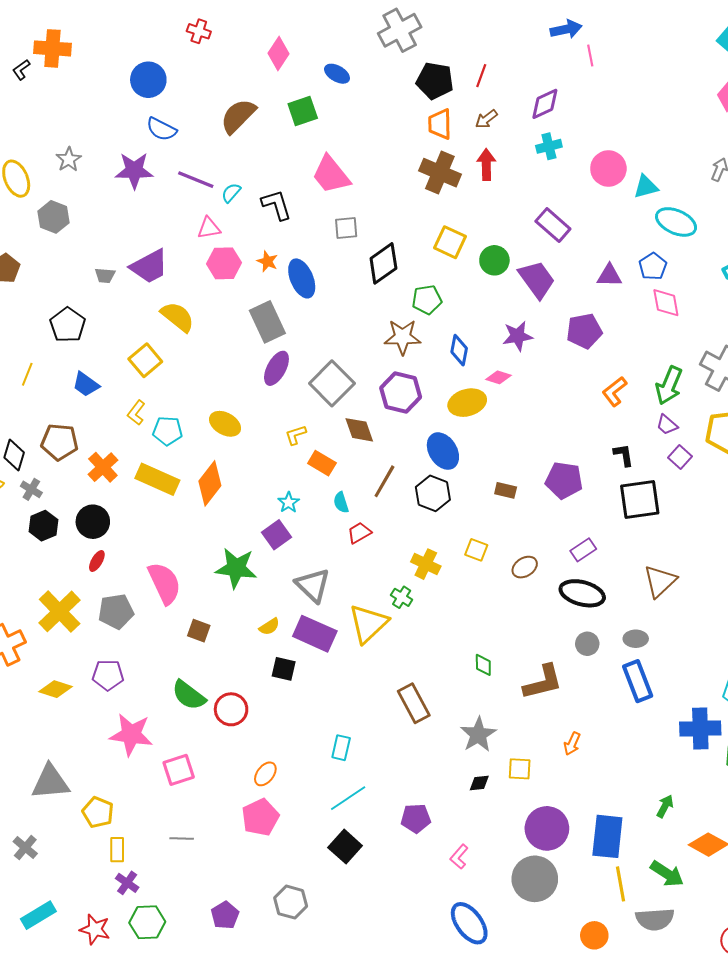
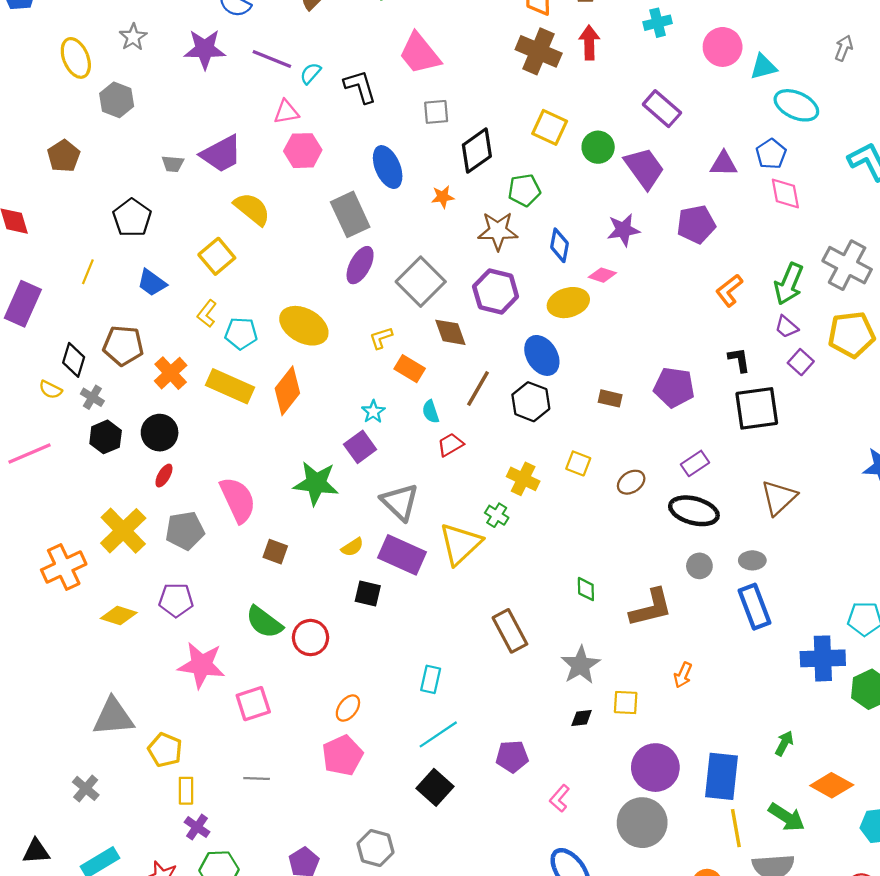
orange star: (267, 261) -> (443, 197), moved, turned -30
yellow ellipse: (225, 424) -> (304, 326), size x1.4

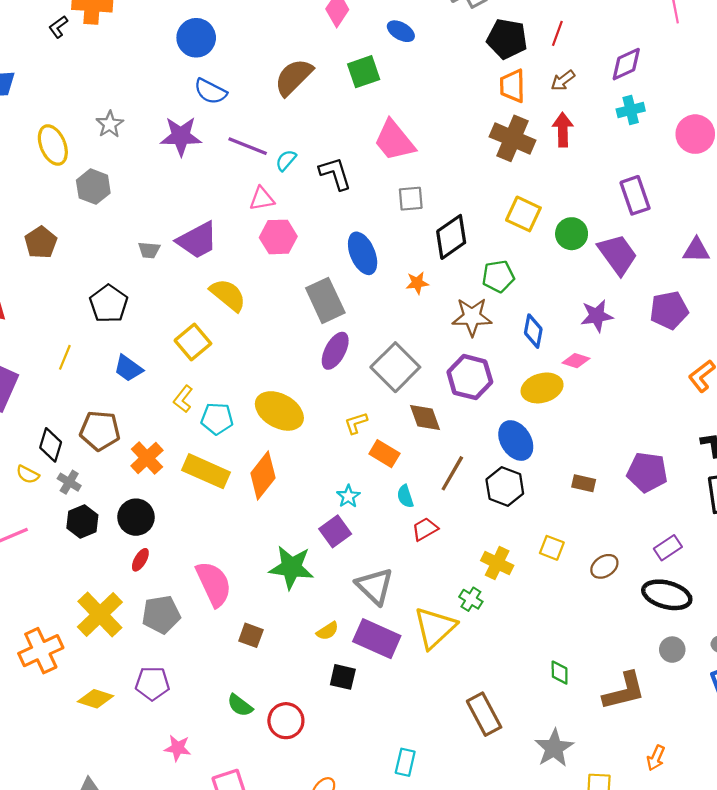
purple rectangle: (662, 109) -> (635, 195), turned 30
green semicircle: (264, 622) -> (240, 705), size x0.7
pink star: (201, 665) -> (178, 748), size x0.6

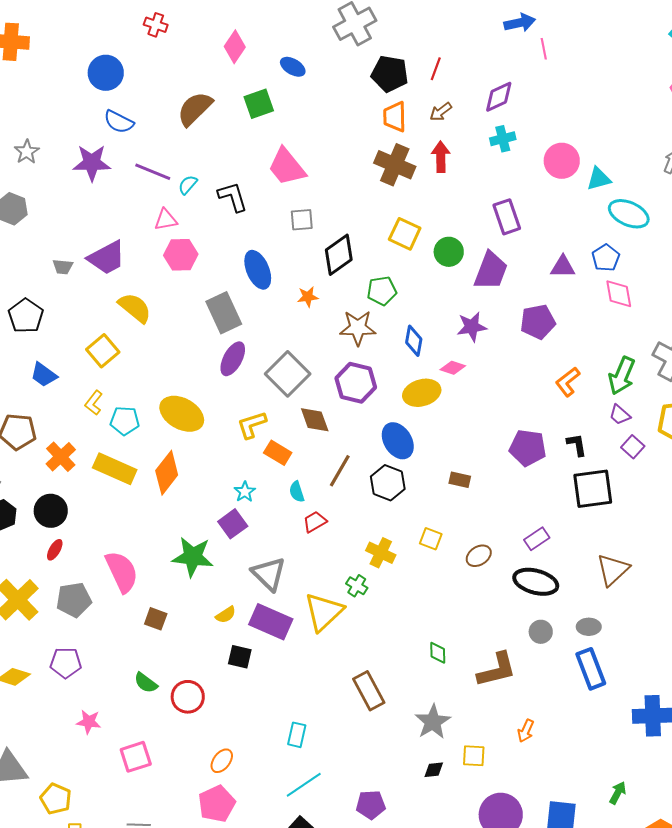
purple trapezoid: (618, 254) -> (491, 271), turned 57
yellow L-shape: (356, 423) -> (252, 425), size x1.4
purple pentagon: (647, 472) -> (528, 448), moved

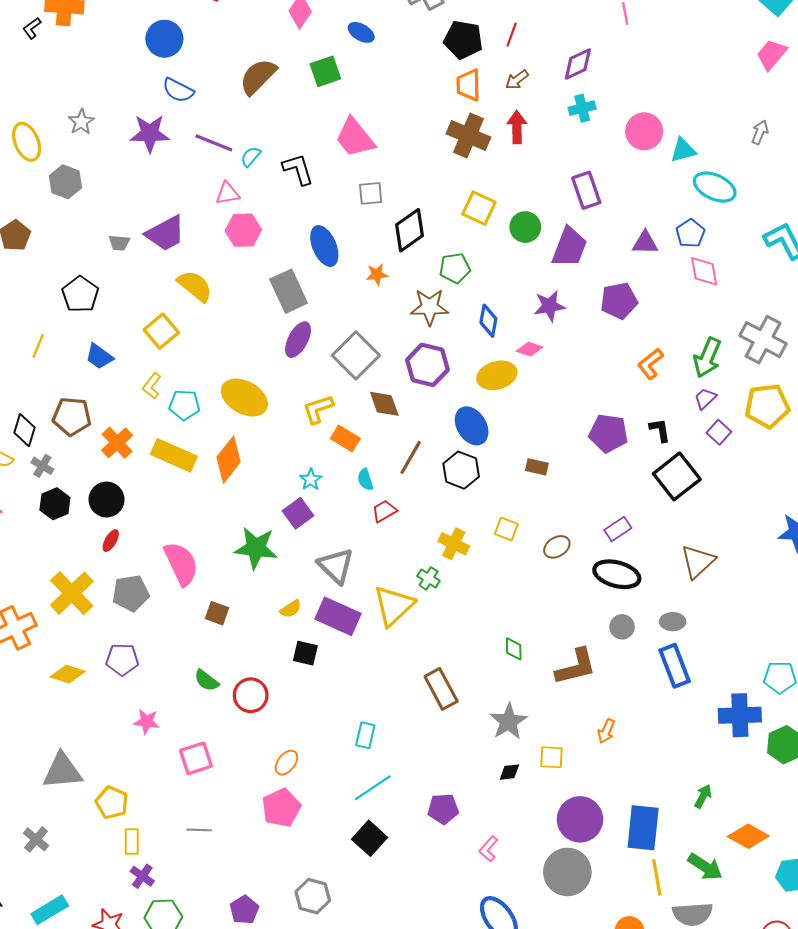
purple trapezoid: (620, 415) -> (705, 399), turned 95
black square: (593, 489) -> (677, 476), turned -30

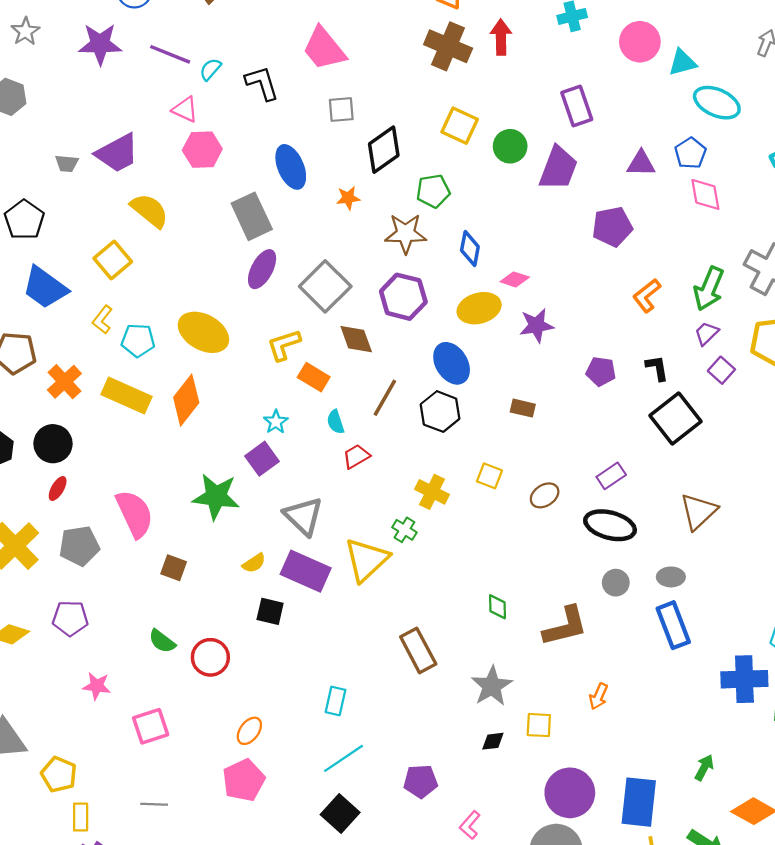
pink triangle: (228, 193) -> (185, 109), turned 35
purple star: (549, 306) -> (537, 325), moved
blue trapezoid: (99, 356) -> (45, 288), size x1.5
purple pentagon: (608, 433) -> (601, 371), size x0.7

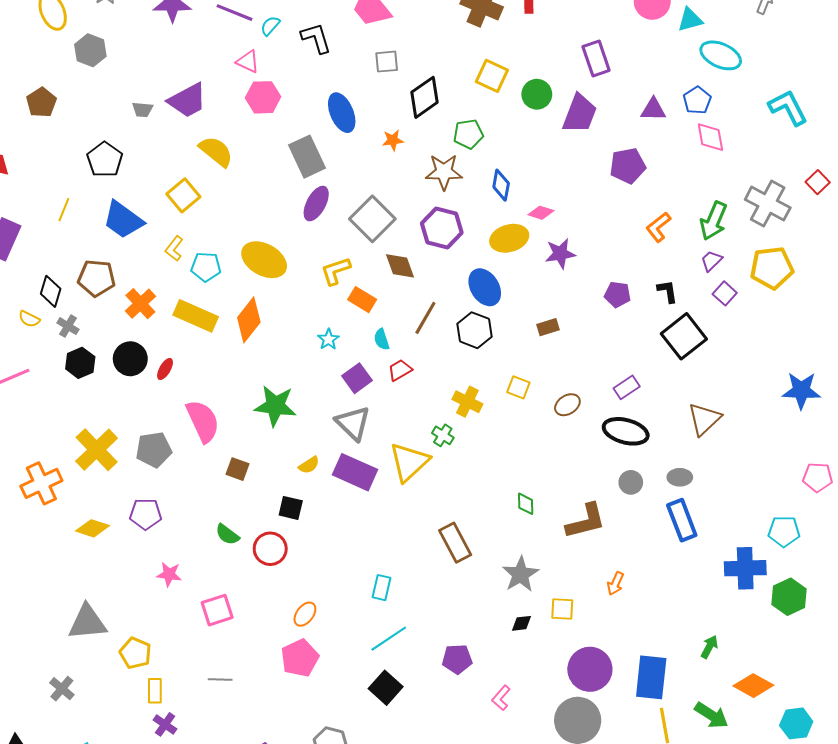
brown rectangle: (523, 408) -> (548, 327), turned -30
purple square: (262, 459) -> (357, 378), moved
red ellipse: (58, 488) -> (165, 369), moved
black square: (270, 611) -> (291, 508), moved

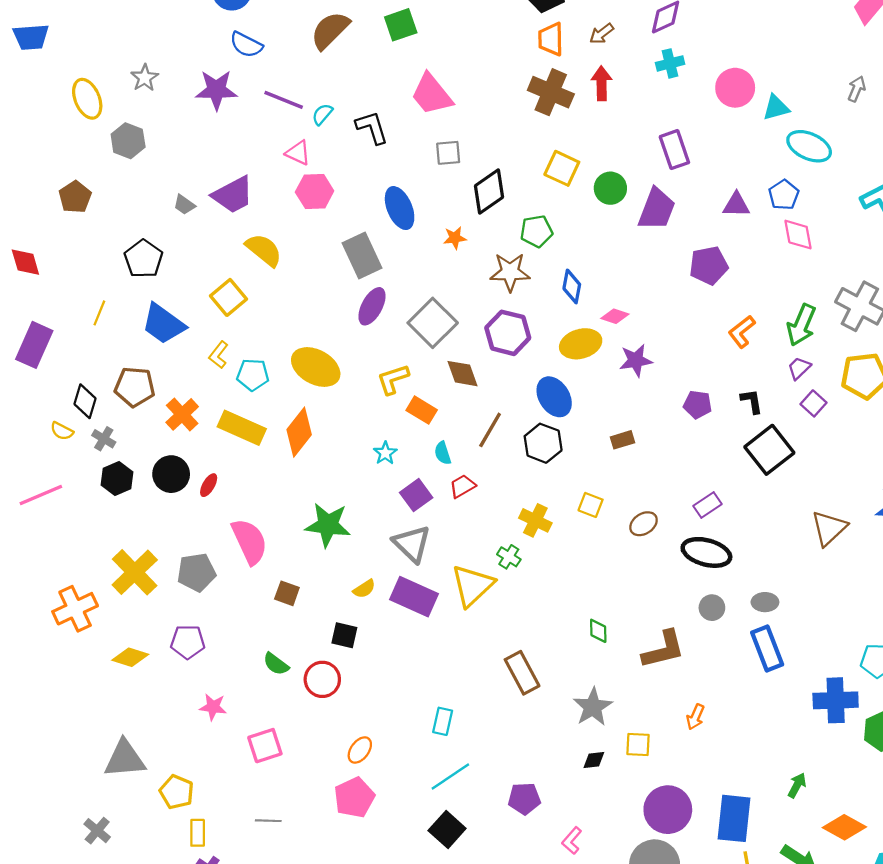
gray trapezoid: (143, 110) -> (184, 205), turned 30
brown triangle: (704, 419) -> (829, 528), moved

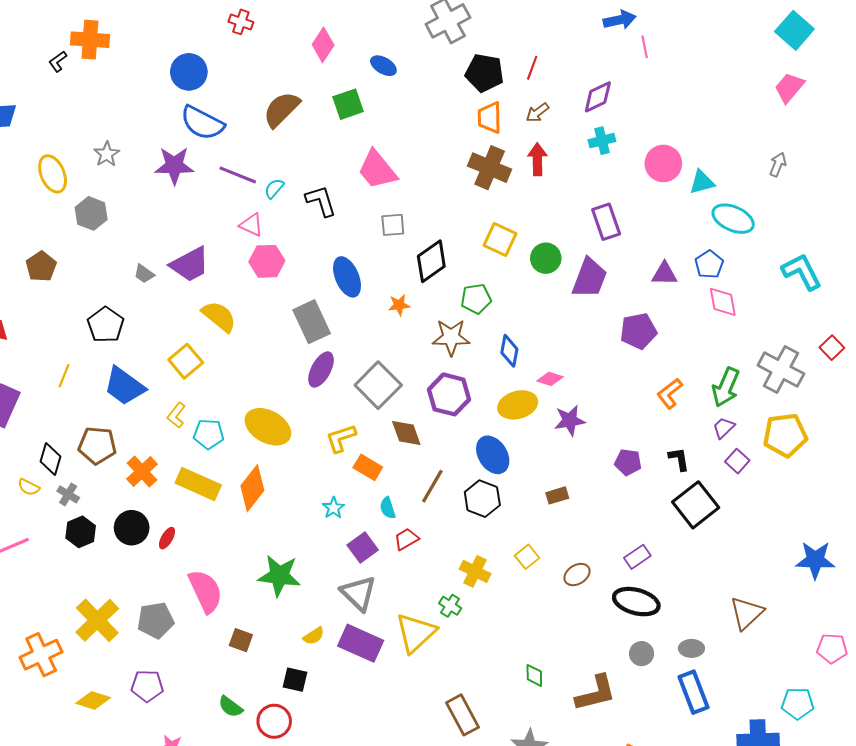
blue semicircle: (246, 45) -> (202, 123), size x1.4
yellow square: (591, 505) -> (527, 557), turned 30
brown triangle: (829, 528) -> (747, 613), moved

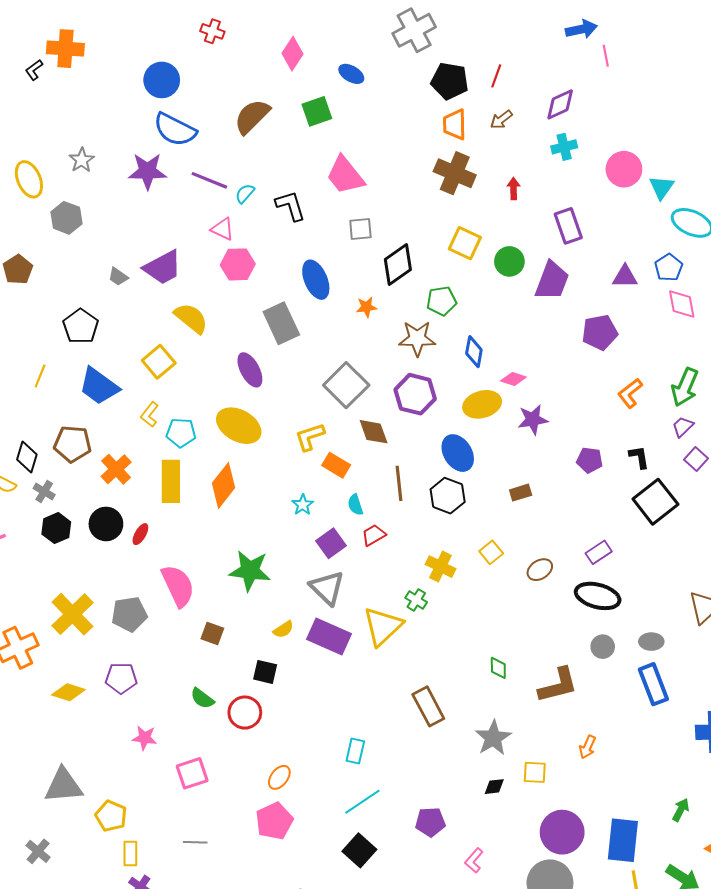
red arrow: (537, 159) -> (513, 188), moved, size x0.7
cyan triangle: (702, 182) -> (661, 187), turned -40
purple ellipse: (321, 370) -> (250, 370), moved, turned -56
yellow rectangle: (198, 484) -> (171, 481), turned 66
brown line: (432, 486) -> (399, 483), turned -36

